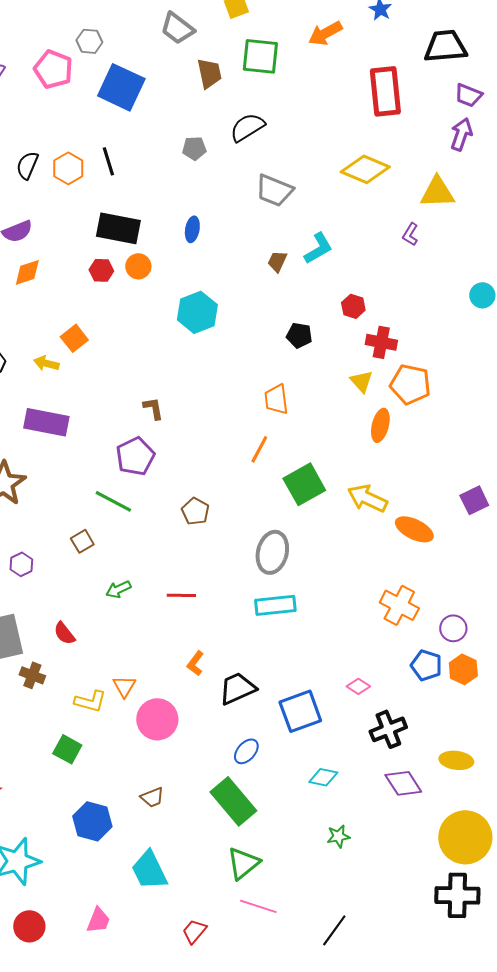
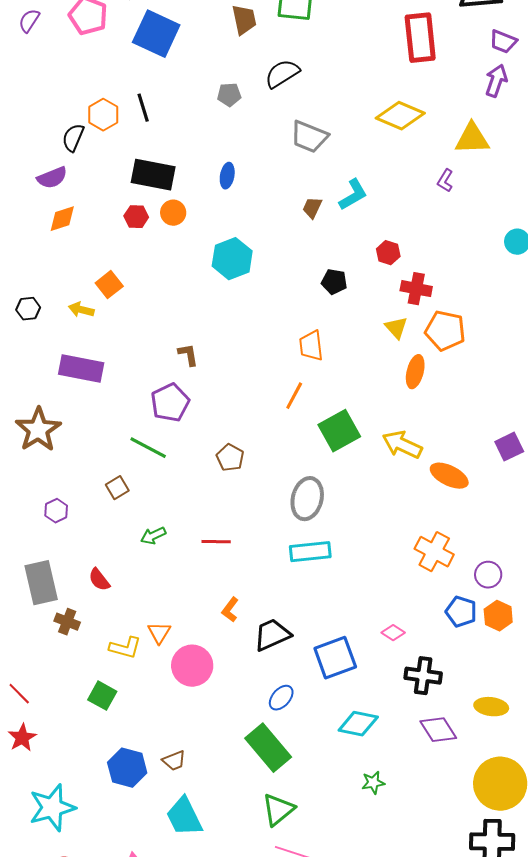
black semicircle: (27, 165) -> (73, 138), moved
black cross: (388, 729) -> (423, 676), turned 30
cyan diamond: (323, 777) -> (358, 724), size x1.4
brown trapezoid: (152, 797) -> (174, 761), moved

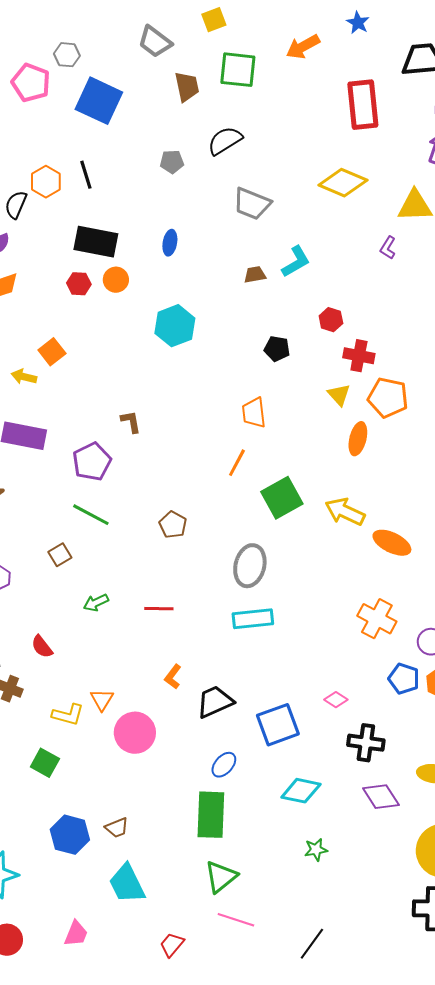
brown trapezoid: (312, 208) -> (255, 275), turned 55
purple pentagon: (170, 403) -> (92, 462), moved
green rectangle: (268, 748) -> (211, 815), turned 42

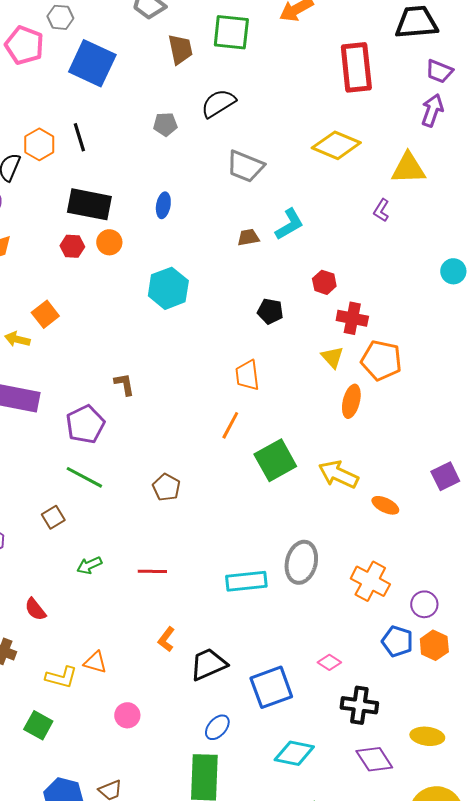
orange ellipse: (392, 543) -> (385, 505), size x0.7
gray ellipse: (250, 566) -> (301, 562), moved
orange triangle: (102, 700) -> (95, 662), turned -45
pink circle: (135, 733) -> (127, 715), moved, size x0.6

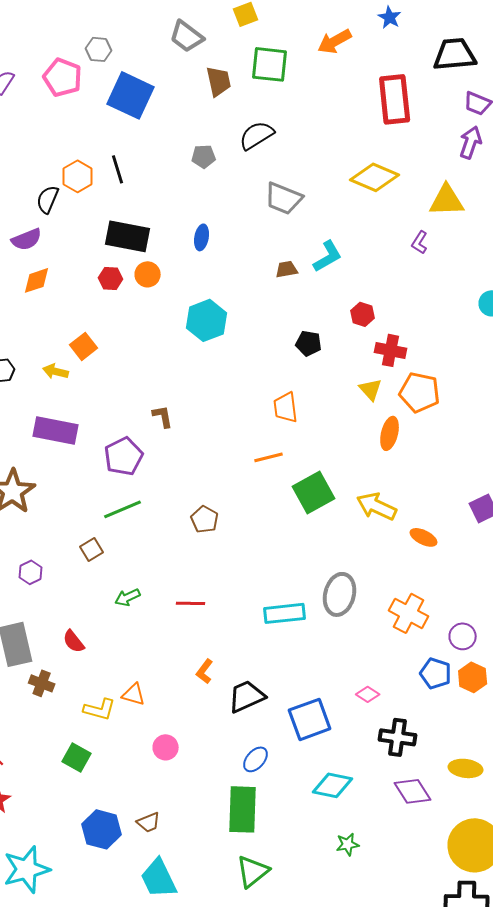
orange line: (230, 425) -> (269, 457), turned 48
green line: (84, 477) -> (123, 509), turned -51

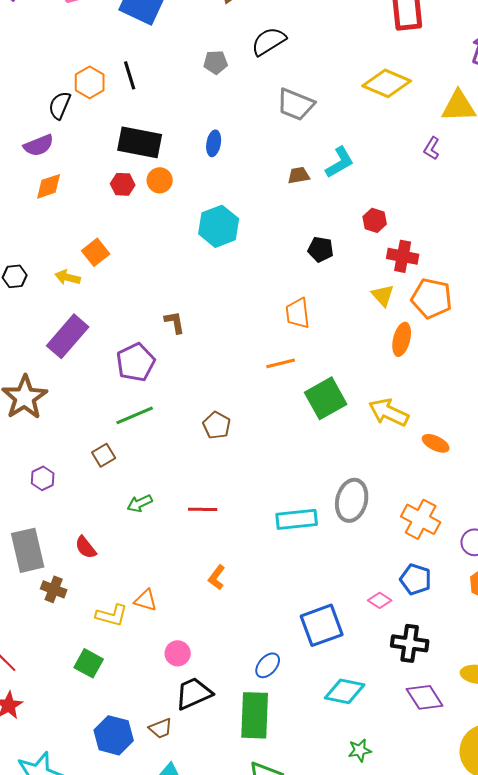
purple rectangle: (56, 430) -> (68, 336), turned -60
blue pentagon: (436, 673) -> (416, 579), moved
black trapezoid: (247, 696) -> (194, 693), moved

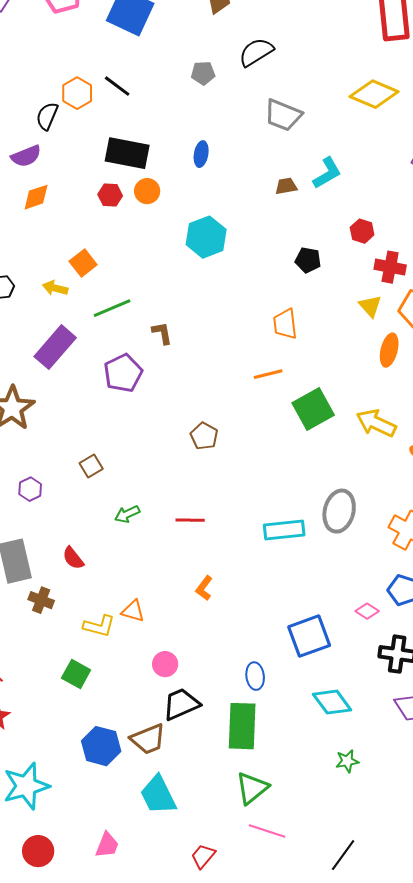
black line: (130, 75) -> (117, 86), turned -36
green line: (135, 415) -> (112, 308), moved
blue ellipse: (268, 665) -> (255, 676), turned -48
cyan diamond: (345, 691) -> (332, 702), turned 42
brown trapezoid: (161, 728) -> (148, 739), size x1.5

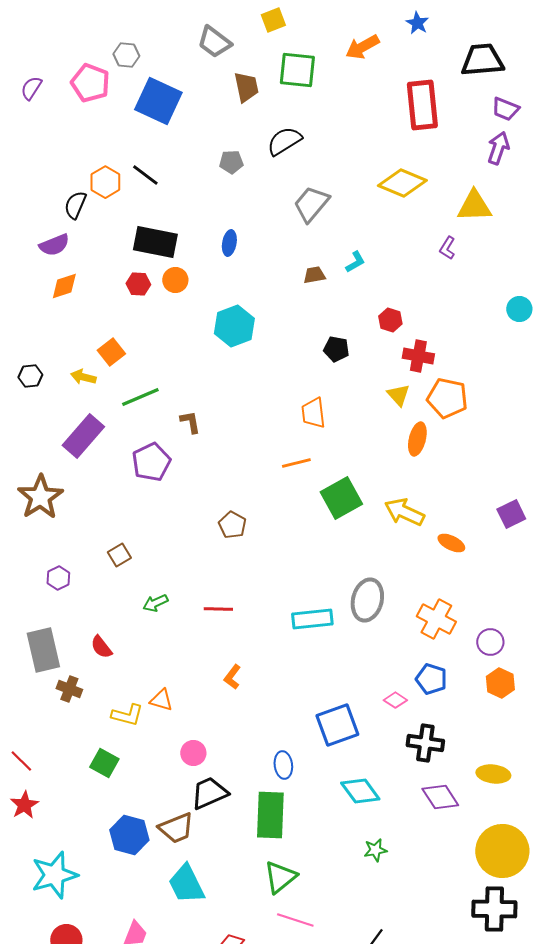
gray trapezoid: (283, 115) -> (311, 204), turned 108
cyan L-shape: (327, 173) -> (355, 262), size x0.7

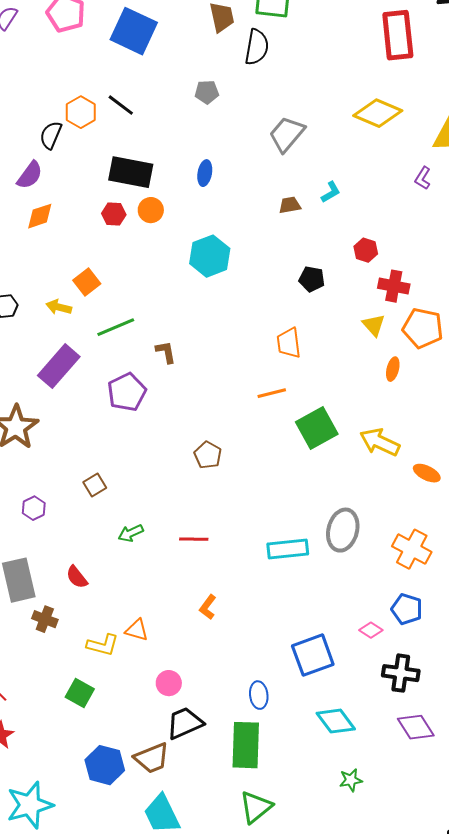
black semicircle: (284, 141) -> (257, 47), moved, turned 132
purple semicircle: (54, 245) -> (30, 175), turned -32
orange ellipse: (417, 439) -> (393, 369), size x0.7

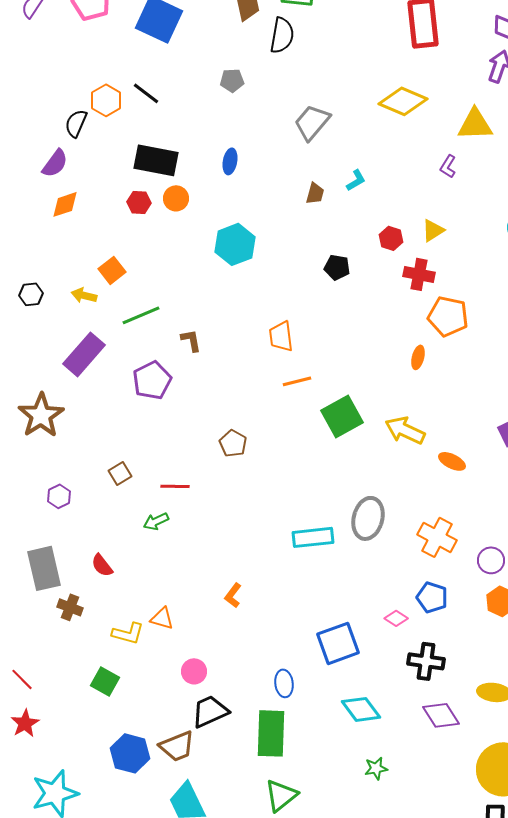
brown trapezoid: (290, 205) -> (315, 193), turned 115
yellow triangle: (374, 325) -> (433, 230), moved, turned 40
orange trapezoid: (289, 343) -> (281, 336), moved
red line: (194, 539) -> (175, 486), moved

